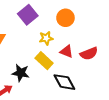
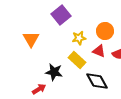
orange circle: (65, 18) -> (105, 31), moved

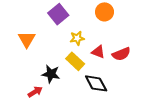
orange circle: (105, 31) -> (104, 12), moved

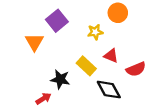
purple square: (58, 14) -> (57, 21), moved
yellow star: (77, 38) -> (95, 32), moved
red semicircle: (121, 54) -> (136, 69), moved

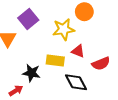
yellow star: (95, 32) -> (64, 29), size x1.5
yellow rectangle: (86, 66) -> (55, 60), turned -36

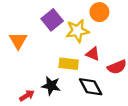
purple square: (28, 19) -> (52, 20), moved
black star: (31, 73) -> (51, 86), moved

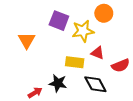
purple square: (52, 20) -> (59, 21), turned -30

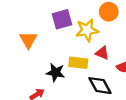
purple square: (59, 21) -> (62, 19), turned -36
black star: (58, 83) -> (55, 73), moved

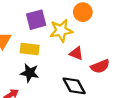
yellow rectangle: (78, 63) -> (30, 49), moved

